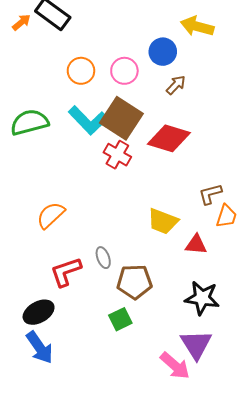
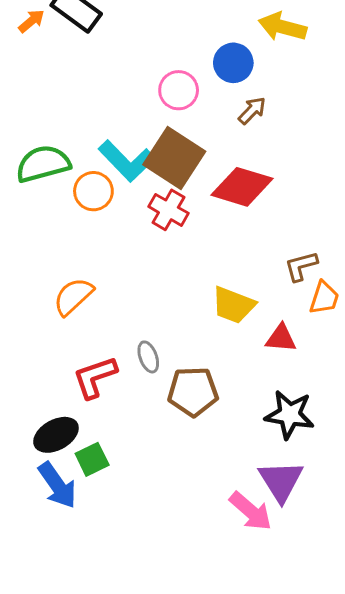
orange circle: (81, 71) -> (93, 191), moved
green square: (120, 319) -> (92, 459), moved

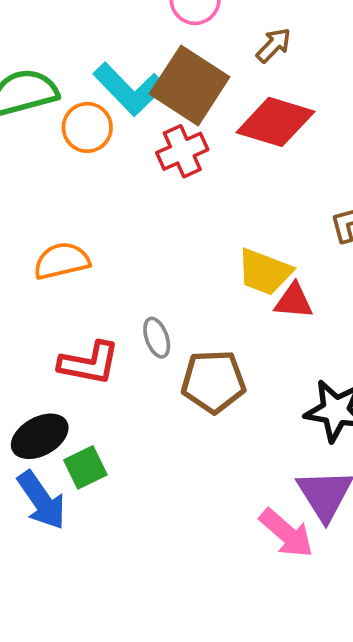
brown arrow: (252, 110) -> (274, 45), moved
red cross: (168, 210) -> (182, 151), turned 36
orange semicircle: (73, 296) -> (62, 261), turned 30
red triangle: (281, 338) -> (294, 301), moved
red L-shape: (95, 377) -> (89, 363), turned -150

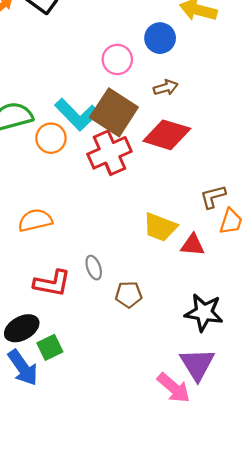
brown arrow: (274, 45) -> (166, 88), turned 30
red cross: (182, 151) -> (109, 153), size x1.4
red triangle: (294, 301) -> (193, 245), moved
brown pentagon: (213, 381) -> (129, 295), size x0.7

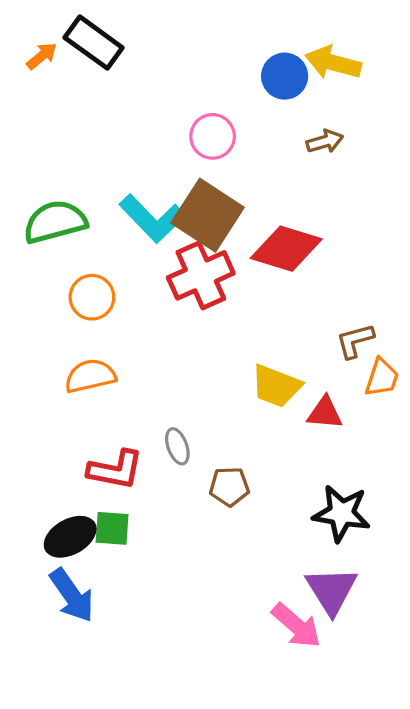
blue circle: (160, 38) -> (285, 76), moved
brown arrow: (166, 88) -> (325, 141), moved
orange circle: (51, 138) -> (92, 297), moved
green square: (50, 347) -> (112, 528), moved, turned 30

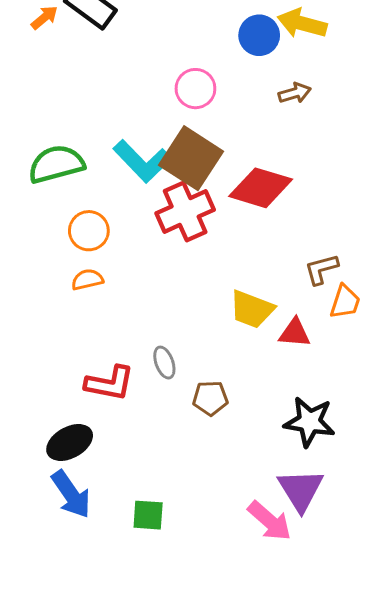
orange semicircle: (90, 376) -> (87, 280), moved, size x0.7
green square: (112, 528) -> (148, 515), moved

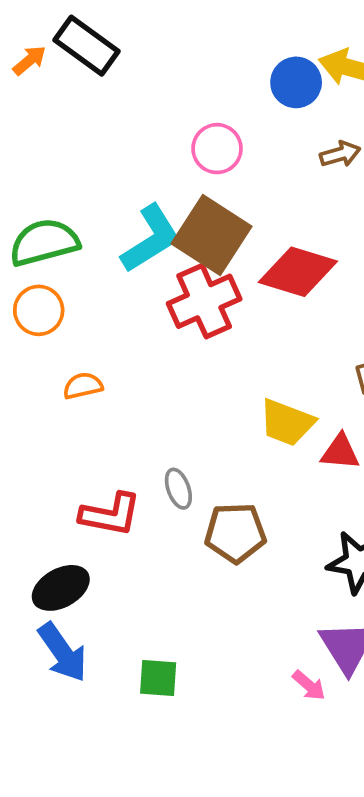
cyan L-shape: (142, 161) -> (151, 239), turned -78
orange circle: (89, 231) -> (39, 310), moved
brown pentagon: (210, 398) -> (235, 533), size x1.4
pink arrow: (270, 521) -> (309, 685), size x0.6

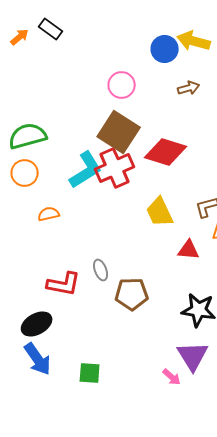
black rectangle: (86, 46) -> (51, 29), size x0.7
cyan L-shape: (151, 239) -> (86, 170), moved
yellow trapezoid: (287, 423) -> (160, 212), moved, turned 44

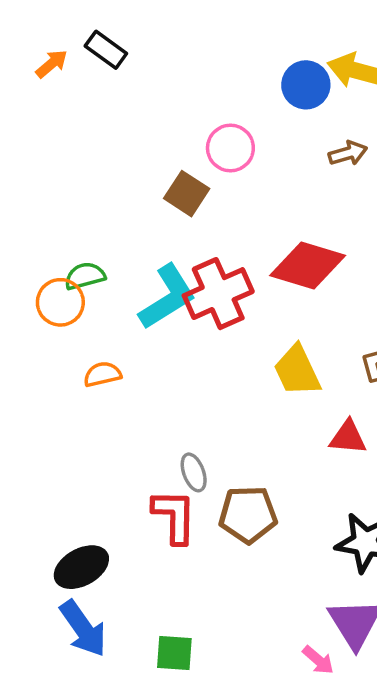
brown square: (119, 132) -> (187, 194), moved, size x0.6
green semicircle: (28, 136) -> (85, 276), moved, size x0.6
red L-shape: (64, 284) -> (174, 516), moved, turned -100

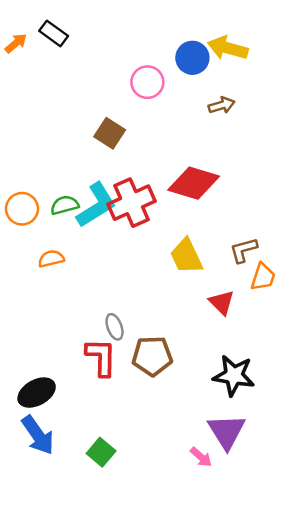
pink circle: (230, 148) -> (147, 82), moved
green semicircle: (85, 276) -> (65, 205), moved
red triangle: (348, 437) -> (222, 302), turned 40
green square: (174, 653) -> (101, 452), turned 36

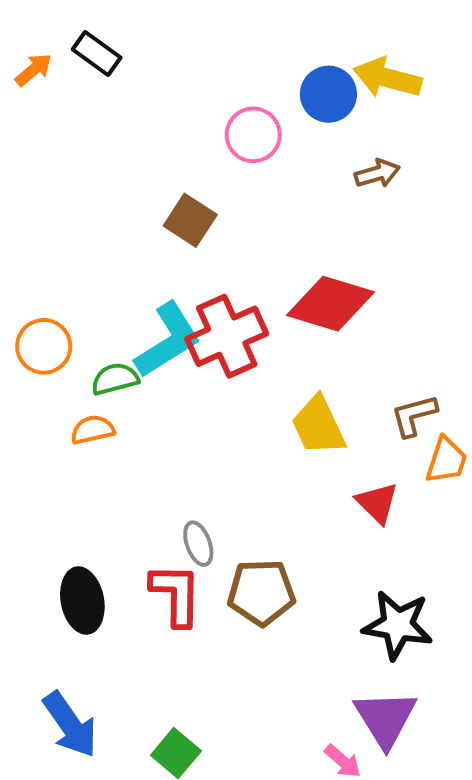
green semicircle: (65, 205) -> (115, 379), moved
black ellipse: (37, 393) -> (82, 601), moved, turned -72

